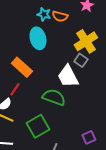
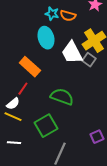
white trapezoid: (68, 76) -> (72, 53), moved

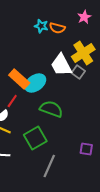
cyan ellipse: (46, 38) -> (35, 83), moved, turned 70
purple square: (97, 137) -> (86, 149), turned 32

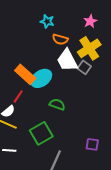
pink star: (84, 17) -> (90, 21), moved
orange semicircle: (57, 28) -> (60, 39), moved
green semicircle: (51, 109) -> (57, 104), size x0.7

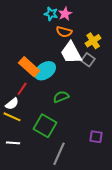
pink star: (90, 21) -> (65, 14), moved
yellow cross: (89, 48) -> (93, 41), size x0.7
green semicircle: (57, 104) -> (61, 97), turned -42
green square: (41, 133) -> (45, 126), turned -30

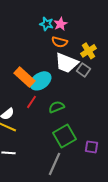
white trapezoid: (71, 53) -> (66, 63), turned -40
red line: (22, 89) -> (32, 102), moved
green square: (45, 126) -> (64, 136), moved, turned 30

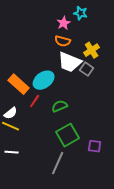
cyan star: (46, 24) -> (81, 13), moved
orange rectangle: (24, 77) -> (19, 84), moved

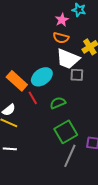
gray square: (87, 69) -> (77, 75), moved, turned -32
red line: (35, 101) -> (33, 98), turned -64
gray line: (58, 163) -> (70, 156), moved

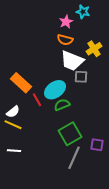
cyan ellipse: (42, 77) -> (55, 90), moved

